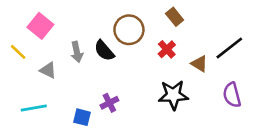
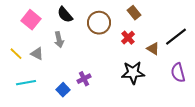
black semicircle: (104, 51) -> (65, 15), moved
yellow line: (18, 52) -> (16, 54), moved
blue square: (82, 117) -> (63, 90), turned 32

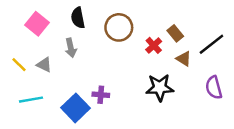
brown rectangle: (134, 13) -> (175, 33), moved
black semicircle: (65, 15) -> (78, 18), turned 30
purple cross: (84, 79) -> (101, 95), turned 32
blue square: (63, 90) -> (76, 108), size x1.6

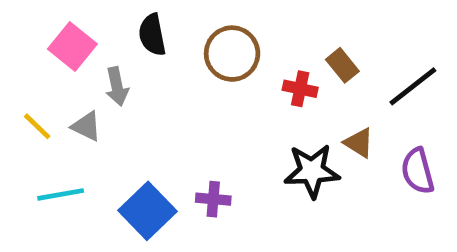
red cross: (154, 45) -> (300, 89), turned -35
gray arrow: (71, 48) -> (117, 86), moved
brown triangle: (184, 59) -> (359, 143), moved
purple cross: (101, 95) -> (213, 199), moved

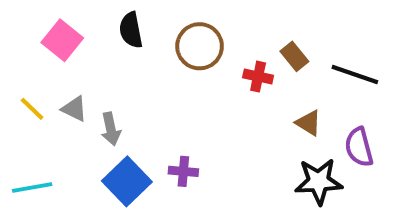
gray arrow: (117, 86) -> (111, 129), moved
black line: (413, 86) -> (355, 74), turned 57
black star: (312, 171) -> (319, 181), moved
cyan line: (61, 194) -> (32, 188), moved

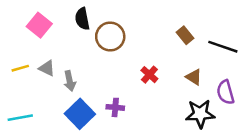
brown circle: (200, 46) -> (110, 37), moved
red cross: (258, 77) -> (149, 75), moved, turned 30
yellow line: (32, 109) -> (20, 68), turned -60

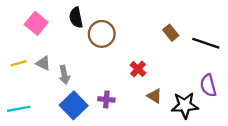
brown triangle: (194, 77) -> (154, 96), moved

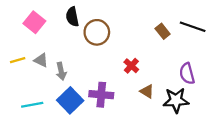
black line: (206, 43) -> (193, 27), moved
purple semicircle: (208, 85) -> (187, 74), moved
purple cross: (106, 99) -> (101, 95), size x1.5
cyan line: (19, 109) -> (32, 105), moved

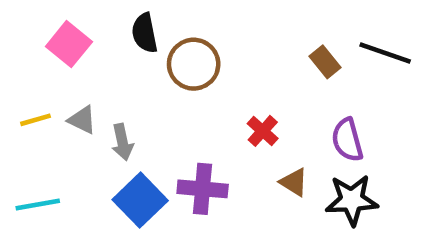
purple semicircle: (187, 74) -> (347, 140), moved
cyan line: (32, 105) -> (38, 204), moved

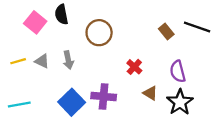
black semicircle: (145, 33) -> (61, 14), moved
gray arrow: (122, 142) -> (68, 60), moved
black star: (352, 200) -> (180, 102), turned -30

